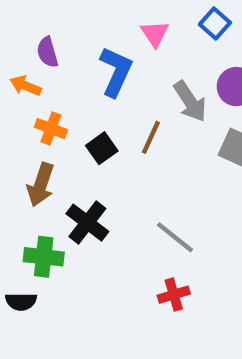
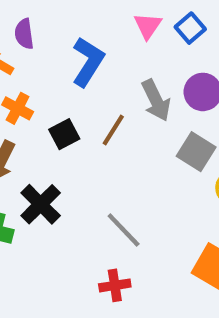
pink triangle: (155, 34) -> (148, 26), moved

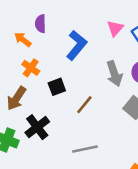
brown line: (113, 130) -> (84, 105), moved
gray line: (124, 230) -> (85, 149), turned -65

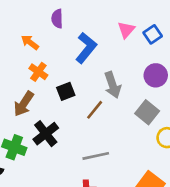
purple semicircle: (40, 24) -> (57, 19), moved
gray arrow: (114, 74) -> (113, 85), moved

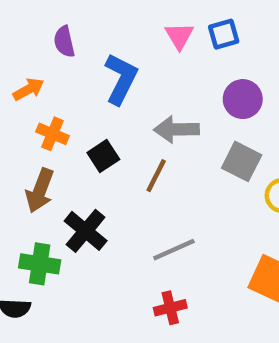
blue square: (153, 34) -> (224, 34), turned 30
orange arrow: (30, 42) -> (29, 89), turned 126
gray arrow: (113, 85) -> (177, 129), turned 120

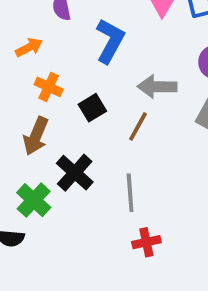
gray line: (174, 250) -> (130, 193), moved, turned -72
green cross: (40, 264) -> (34, 200), turned 32

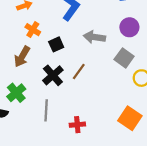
brown line: (138, 126) -> (79, 72), moved
black cross: (75, 173) -> (53, 75), moved
gray line: (130, 193) -> (46, 110), moved

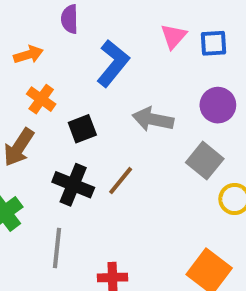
black cross: (53, 75) -> (73, 185), turned -30

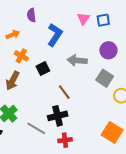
brown line: (121, 181) -> (64, 92), turned -70
black cross: (73, 185) -> (58, 116), moved, turned -30
gray line: (57, 248) -> (36, 128), turned -60

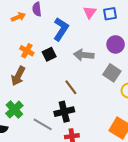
orange arrow: (13, 35) -> (18, 17), moved
black square: (43, 68) -> (49, 54), moved

